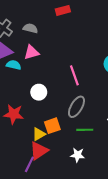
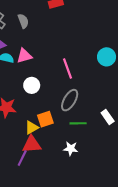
gray semicircle: (30, 28) -> (23, 21), turned 56
pink triangle: (31, 52) -> (24, 56), moved
red triangle: (39, 151) -> (32, 144), turned 30

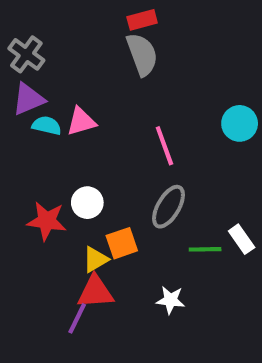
gray semicircle: (23, 21) -> (142, 54), moved, size x1.5
white circle: (32, 85) -> (87, 203), moved
green line: (78, 123) -> (205, 249), moved

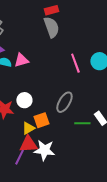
pink line: (164, 146) -> (75, 63), moved
white star: (171, 300) -> (44, 150), moved, size x1.5

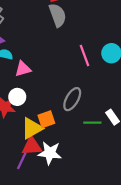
pink triangle: (21, 60) -> (23, 69), moved
white circle: (24, 100) -> (17, 97), moved
yellow triangle: (28, 128) -> (32, 128), size x1.5

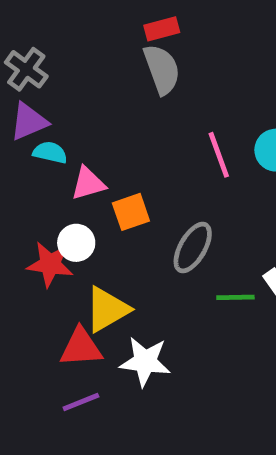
orange square: (46, 119) -> (131, 212), moved
red triangle: (32, 146) -> (81, 347), moved
purple line: (22, 161) -> (81, 402), moved, turned 42

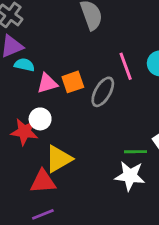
orange square: (131, 212) -> (73, 82), moved
gray ellipse: (193, 248) -> (103, 92), moved
white star: (145, 362) -> (130, 176), moved

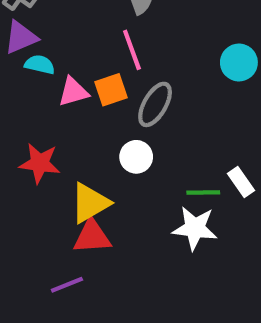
pink line: (126, 66) -> (132, 50), moved
white circle: (40, 119) -> (136, 157), moved
red triangle: (43, 182) -> (92, 237), moved

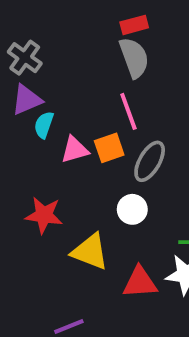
cyan semicircle: (40, 65) -> (44, 125), turned -84
yellow triangle: (90, 203) -> (90, 252), turned 51
red triangle: (92, 237) -> (140, 282), moved

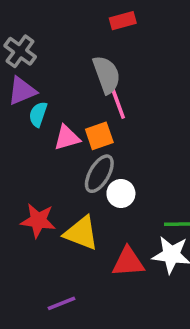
gray semicircle: (134, 58) -> (107, 75), moved
gray ellipse: (150, 161) -> (99, 174), moved
red star: (44, 215) -> (38, 221), moved

